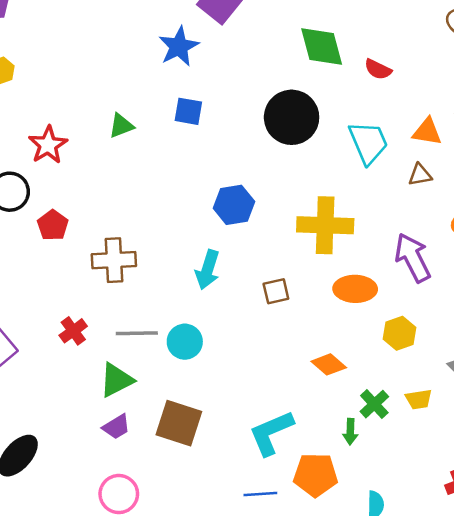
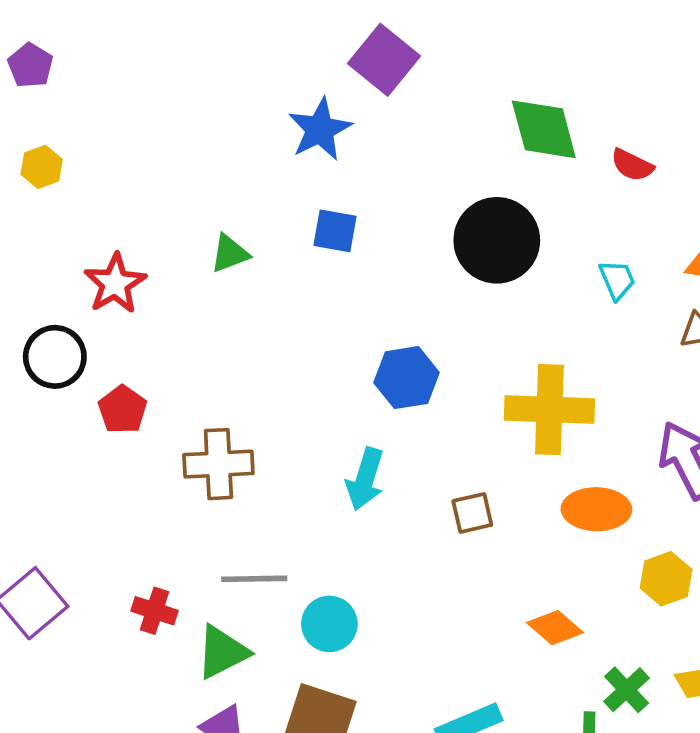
cyan trapezoid: (368, 142) -> (617, 280), size x0.6
red cross: (73, 331) -> (155, 611), moved, turned -36
cyan circle: (185, 342) -> (329, 624), moved

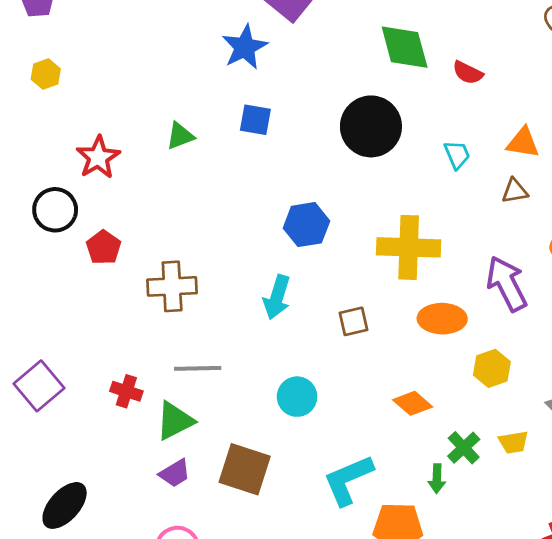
cyan circle: (329, 624) -> (297, 397), moved

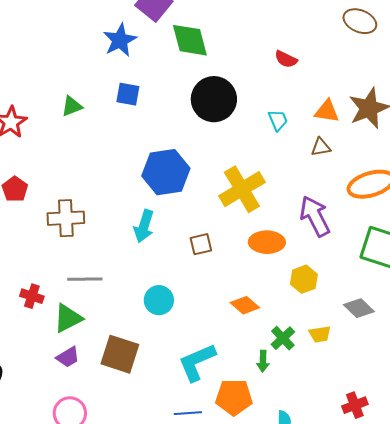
green diamond: (405, 47) -> (190, 40), moved
blue hexagon: (306, 225) -> (166, 172), size x1.4
yellow cross: (409, 247) -> (242, 189), turned -33

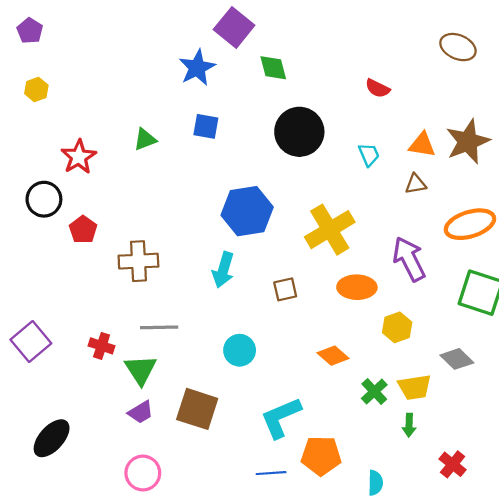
green diamond: (190, 40) -> (273, 68), size x0.7
green triangle: (68, 318) -> (141, 370), turned -36
yellow trapezoid: (320, 334) -> (415, 387), size x1.4
green arrow: (263, 361) -> (409, 425), moved
red cross: (355, 405) -> (453, 464), turned -30

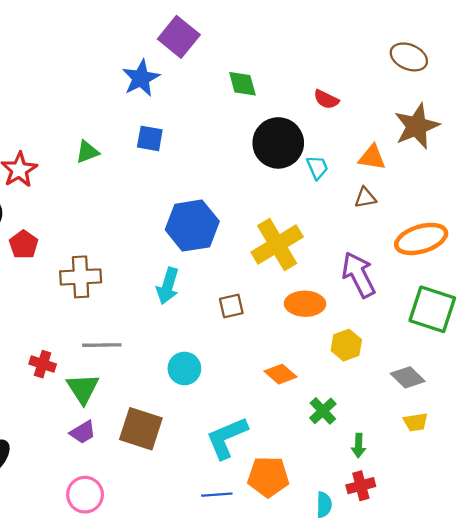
green diamond: (273, 68) -> (242, 84), moved
black circle: (299, 132) -> (278, 143), moved
brown star: (468, 142) -> (417, 126), moved
yellow trapezoid: (415, 387) -> (416, 422), moved, size x0.7
red cross: (453, 464) -> (361, 486), moved, turned 36

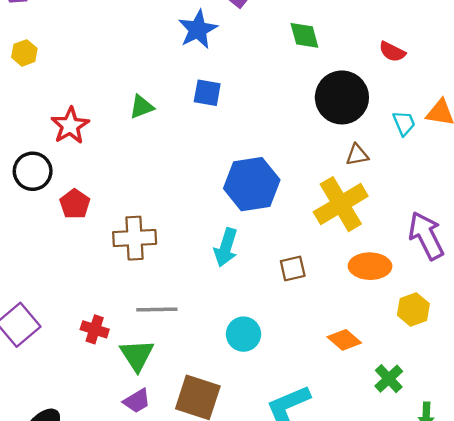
cyan trapezoid: (317, 167) -> (404, 123), moved
brown triangle: (365, 198) -> (357, 155), moved

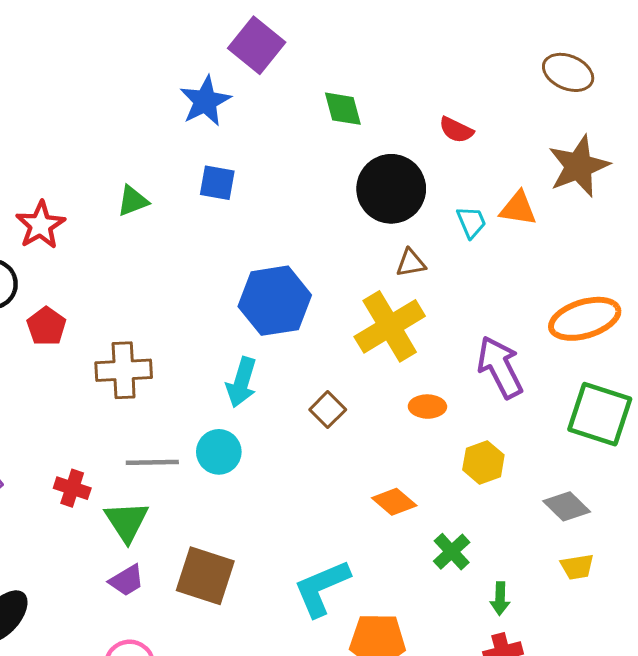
orange ellipse: (370, 266) -> (427, 407), size x0.7
brown square: (293, 268) -> (328, 410), turned -32
cyan circle: (243, 334) -> (219, 452), moved

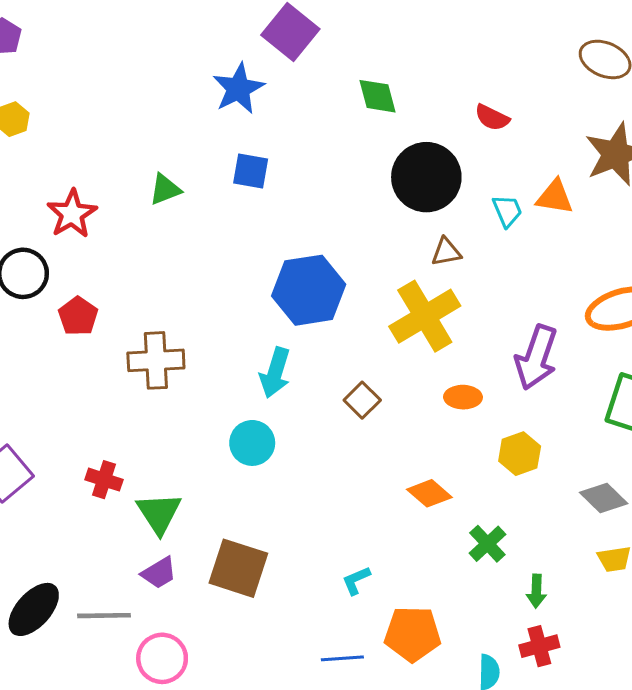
purple arrow: (500, 367) -> (536, 357), turned -134
gray line: (152, 462) -> (104, 616), moved
cyan L-shape: (322, 588) -> (356, 580), size x0.5

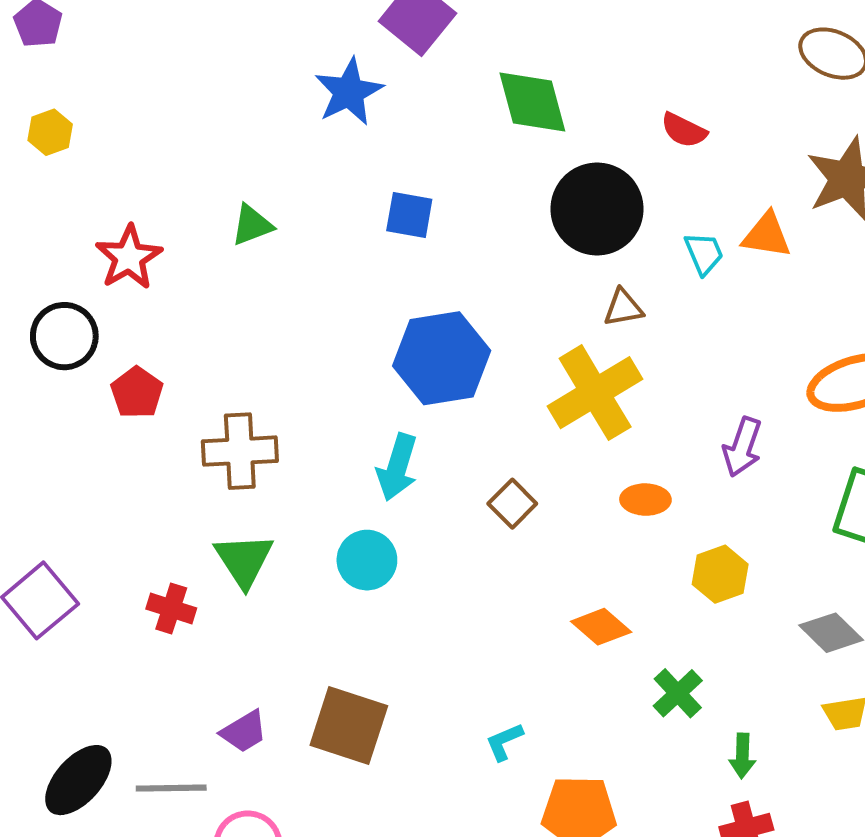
green diamond: (377, 96) -> (532, 102), size x1.4
blue square: (251, 171) -> (409, 215), moved
purple arrow: (536, 357) -> (742, 447), size x0.7
green triangle: (159, 513) -> (244, 560), moved

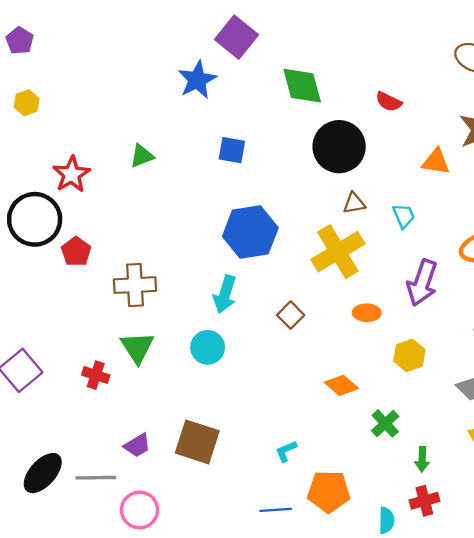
cyan trapezoid: (704, 253) -> (404, 216), moved
black circle: (64, 336) -> (35, 219), size x1.4
purple arrow: (742, 447) -> (422, 283), size x1.4

